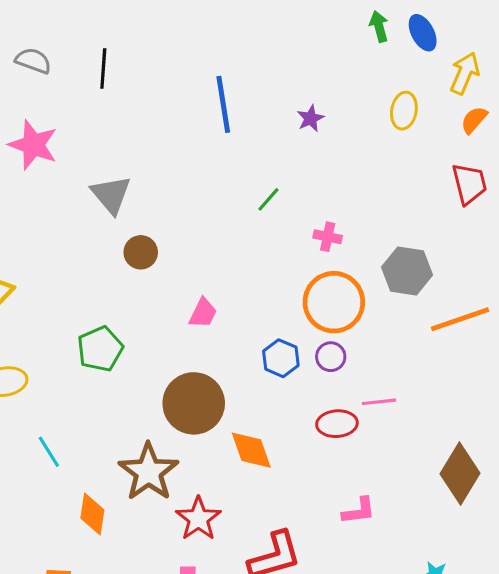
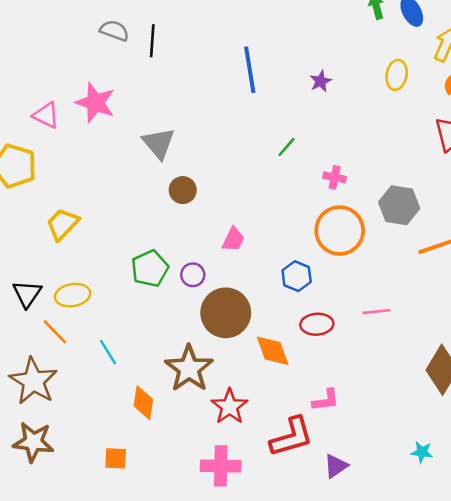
gray semicircle: (33, 61) -> (114, 31), moved
purple circle: (331, 357) -> (193, 275), moved
red ellipse: (337, 424) -> (317, 324), moved
pink L-shape: (359, 511) -> (326, 400), moved

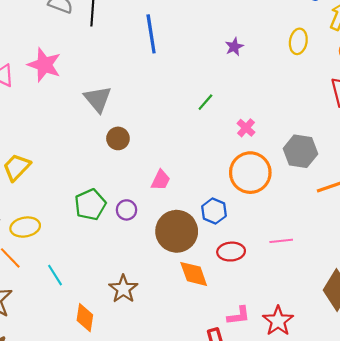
blue line: (250, 70) -> (151, 34), moved
pink cross: (335, 177) -> (246, 128), turned 30
brown circle: (226, 313) -> (177, 231), moved
brown star: (189, 369) -> (123, 289), size x0.7
red star: (230, 406) -> (278, 321), moved

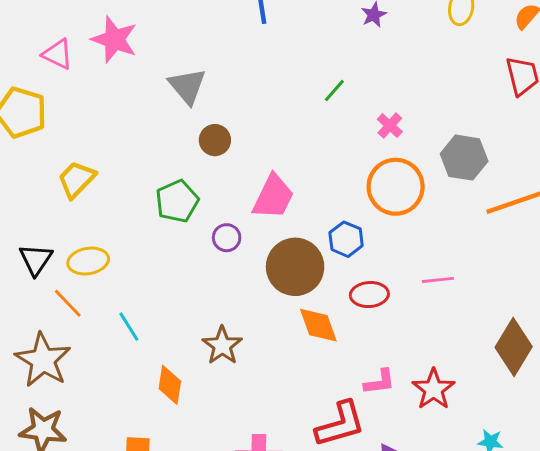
pink trapezoid: (161, 180) -> (273, 197), size x1.6
green pentagon: (90, 205) -> (177, 201), moved

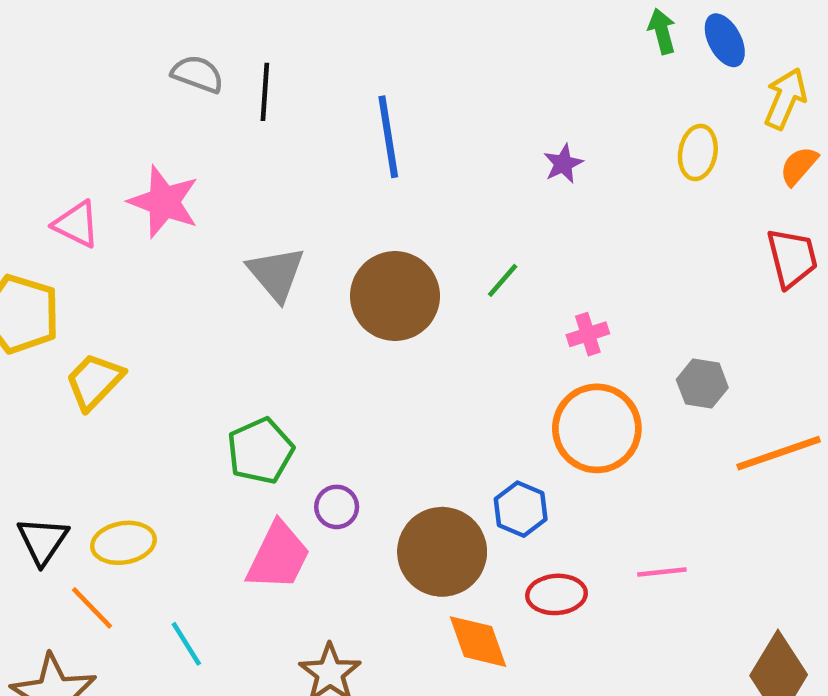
pink cross: (390, 125) -> (588, 334), turned 30
brown circle: (215, 140) -> (395, 296), moved, size x1.8
gray hexagon: (464, 158) -> (702, 384), size x0.7
yellow trapezoid: (77, 179) -> (94, 381), moved
pink trapezoid: (273, 197) -> (278, 556), moved

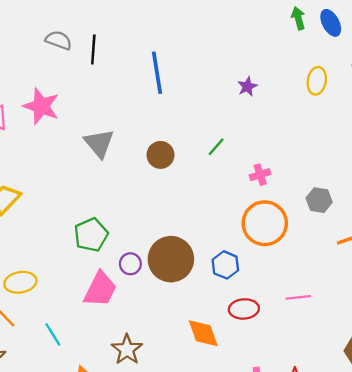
brown circle: (395, 296) -> (160, 155), size x0.6
brown circle: (442, 552) -> (171, 259), moved

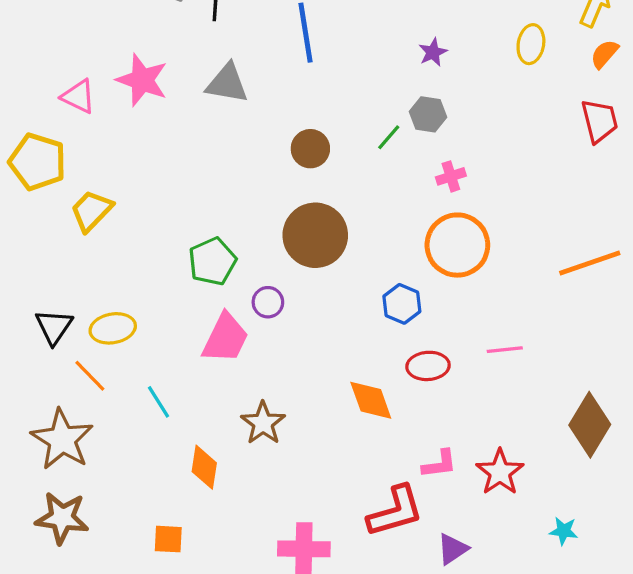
gray triangle: (99, 143) -> (227, 83), moved, turned -40
gray hexagon: (319, 200) -> (428, 114), moved
brown circle: (171, 259) -> (315, 235), moved

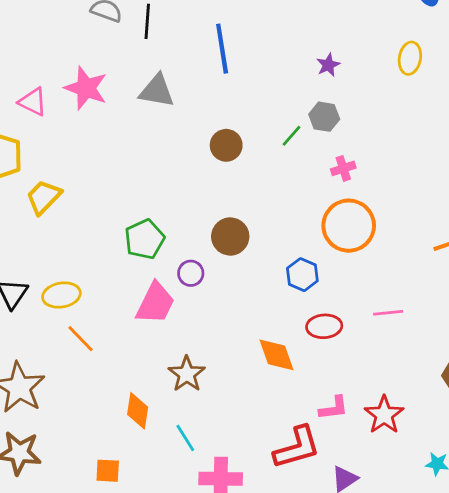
brown circle: (315, 235) -> (230, 236), moved, size x0.7
orange line: (90, 376) -> (80, 339), moved
cyan line: (158, 402) -> (185, 438), moved

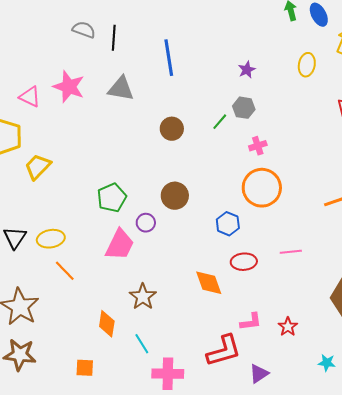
red star: (384, 415) -> (288, 327), size x0.7

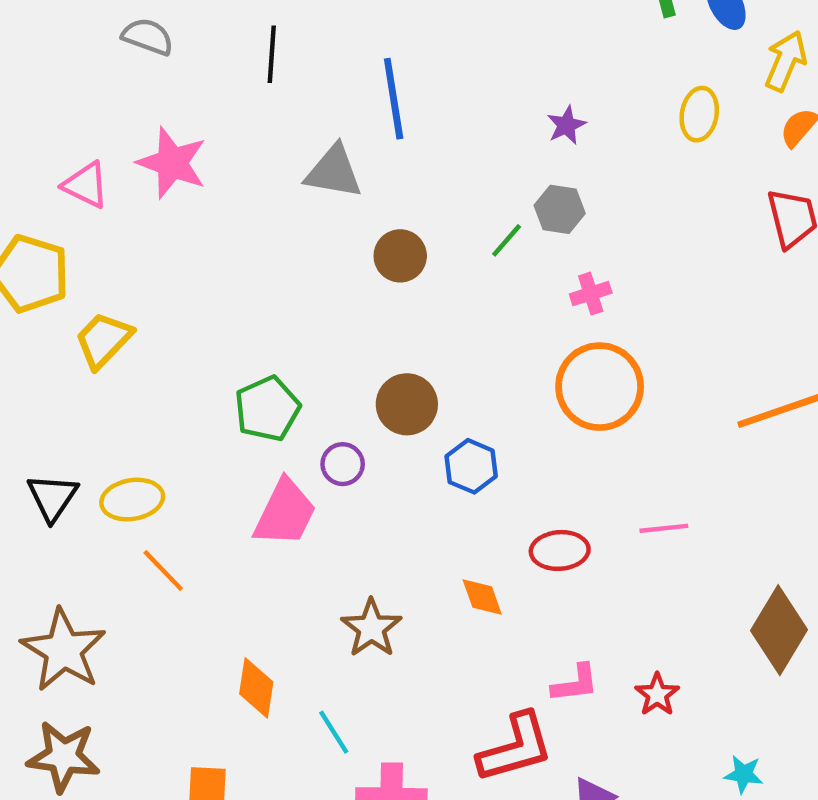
gray semicircle: (84, 30) -> (148, 37), moved
gray triangle: (121, 89) -> (334, 172), moved
blue hexagon: (228, 224) -> (471, 466), moved
orange diamond: (209, 283) -> (482, 597), size x0.7
brown star: (143, 297) -> (371, 628), moved

